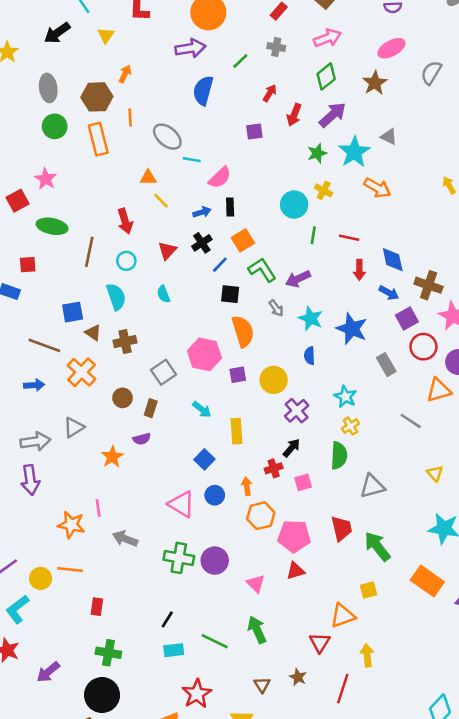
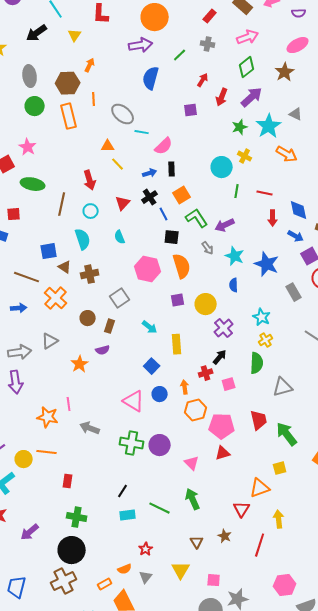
blue line: (220, 265) -> (164, 214), turned -72
pink hexagon: (204, 354) -> (148, 269), moved
red star: (197, 694) -> (146, 549), size x0.6

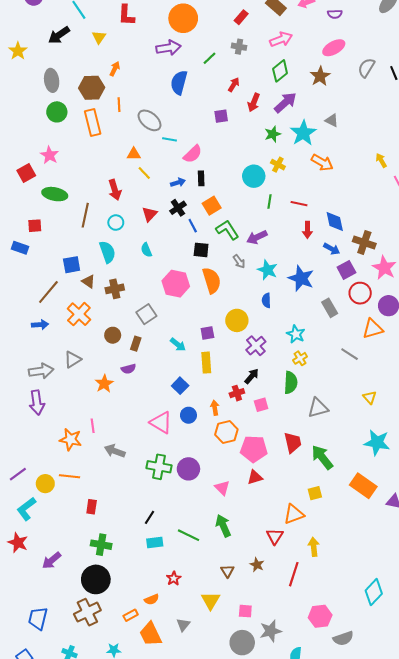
brown line: (27, 277) -> (48, 292), turned -70
purple square: (178, 300) -> (207, 333), moved
gray triangle: (146, 577) -> (183, 625), moved

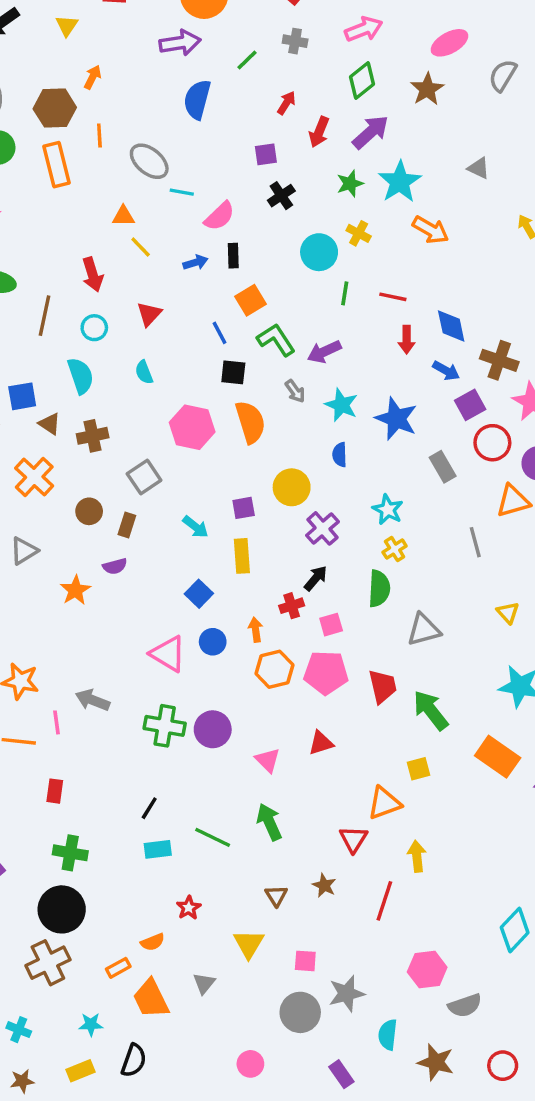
gray triangle: (332, 120) -> (479, 168), moved
black cross: (178, 208) -> (281, 196), moved
gray line: (350, 354) -> (475, 542), turned 42
pink line: (93, 426) -> (57, 722), moved
pink pentagon: (254, 449) -> (326, 673), moved

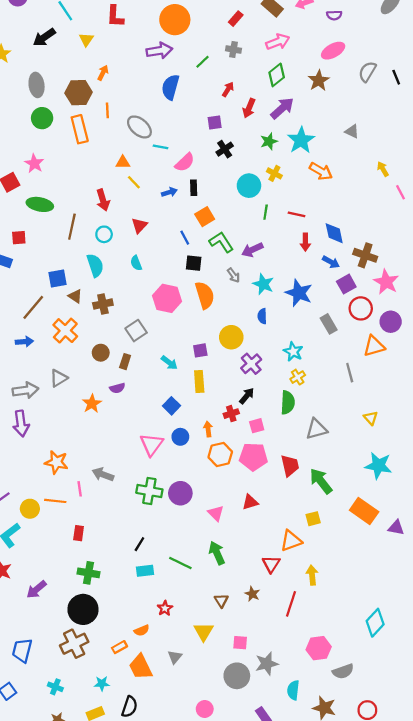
pink triangle: (168, 654) -> (152, 445), turned 35

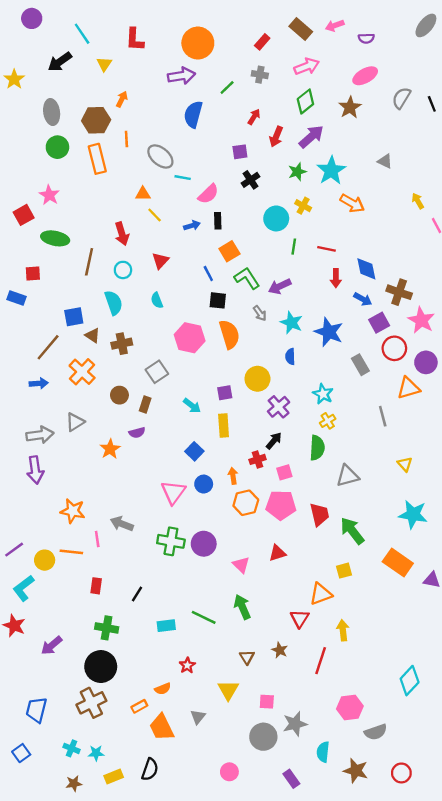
black line: (139, 544) -> (137, 594), moved
cyan star: (102, 684) -> (96, 753), moved

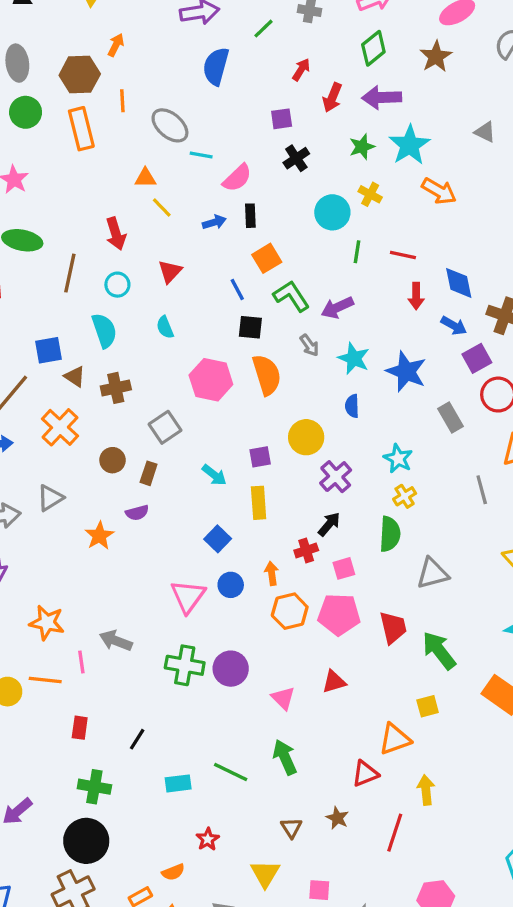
purple arrow: (311, 137) -> (382, 98), turned -140
red triangle: (300, 619) -> (365, 774), turned 36

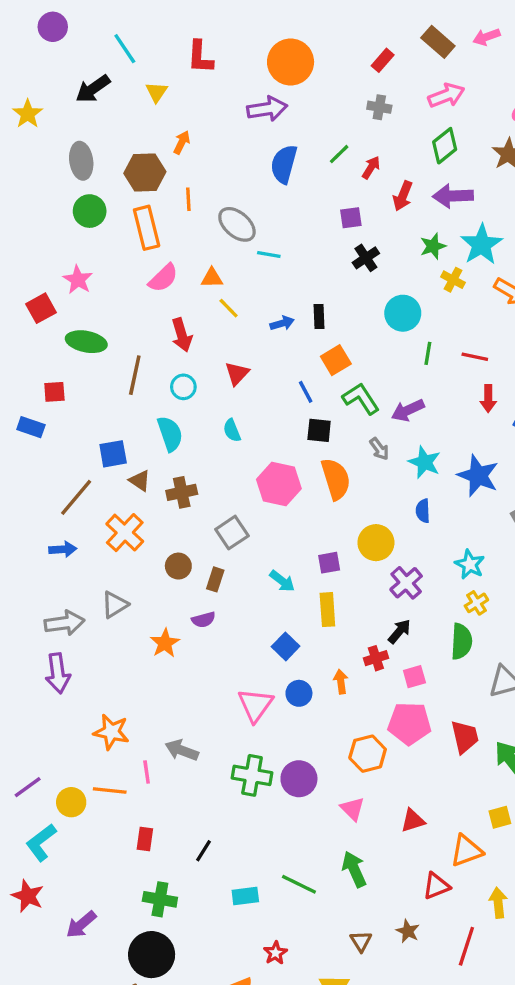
green line: (263, 29) -> (339, 154), moved
pink semicircle: (237, 178) -> (163, 278), moved
yellow cross: (370, 194) -> (453, 280), moved
orange hexagon: (290, 611) -> (368, 754), moved
red triangle: (334, 682) -> (413, 821), moved

